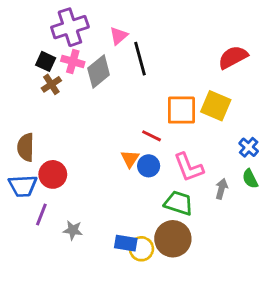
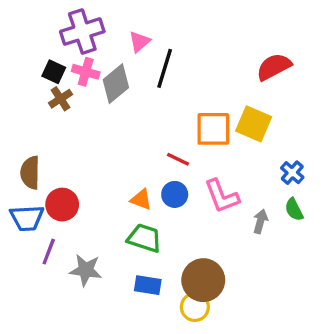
black line: (140, 59) -> (165, 68), turned 32
orange triangle: (130, 159) -> (141, 199), moved, turned -42
green trapezoid: (179, 203) -> (144, 238), moved
gray star: (73, 230) -> (86, 270), size x1.4
yellow circle: (141, 249) -> (195, 307), moved

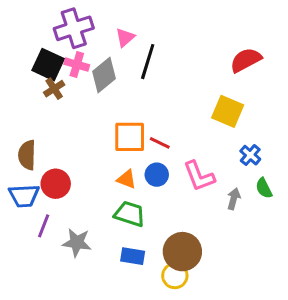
black square: (54, 72) -> (48, 65), size x1.5
orange square: (213, 129) -> (130, 137), moved
blue cross: (292, 173) -> (250, 155), moved

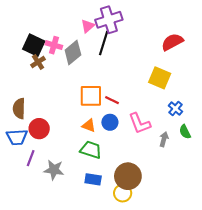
purple cross: (74, 28) -> (109, 20), moved

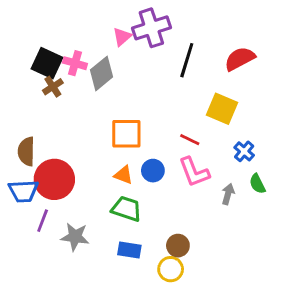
black line: (104, 43) -> (187, 60), moved
red line: (112, 100) -> (190, 140), moved
red circle: (39, 129) -> (54, 179), size x1.4
brown circle: (128, 176) -> (178, 246), size x0.6

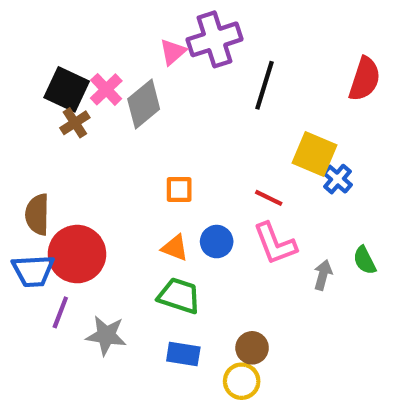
red semicircle: (240, 59) -> (365, 79), moved, turned 136
pink cross: (75, 63) -> (106, 89), turned 30
orange square: (126, 134) -> (179, 189), size x0.6
blue cross: (244, 151) -> (337, 179), moved

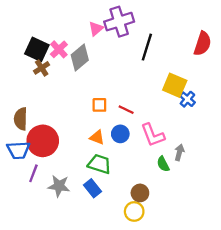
red line: (269, 198) -> (126, 110), moved
green semicircle: (365, 260) -> (163, 164), moved
blue rectangle: (183, 354) -> (92, 188), moved, turned 42

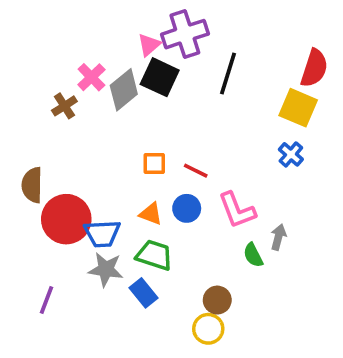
black square: (37, 49) -> (160, 77), moved
yellow square: (175, 85) -> (298, 108), moved
blue trapezoid: (18, 150) -> (102, 234), moved
purple line: (33, 173) -> (47, 300), moved
gray star: (59, 186) -> (106, 269), moved

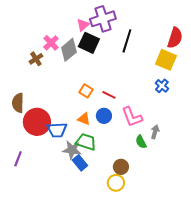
orange square: (154, 163) -> (86, 91), turned 32
gray star: (106, 269) -> (72, 150), moved
purple line: (47, 300) -> (18, 159), moved

